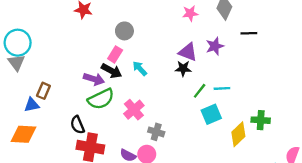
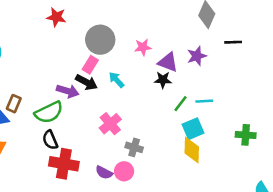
pink star: (190, 13) -> (143, 47), moved
gray circle: (124, 31) -> (100, 40), size x1.5
green semicircle: (101, 99) -> (49, 112), moved
yellow diamond: (238, 134) -> (192, 150), moved, turned -45

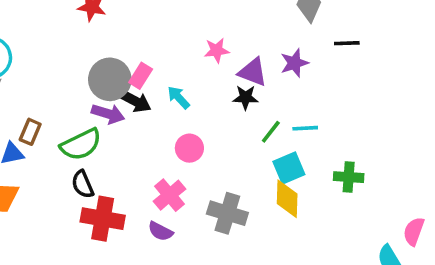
gray circle: (100, 40) -> (110, 79), moved
pink cross: (110, 124) -> (170, 195), moved
green cross: (246, 135) -> (349, 177), moved
gray cross: (134, 147) -> (227, 213), moved, size x1.5
pink circle: (124, 171) -> (189, 148), moved

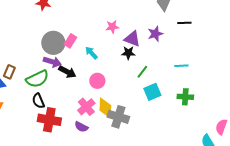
black arrow: (135, 101) -> (67, 72), moved
cyan line: (305, 128) -> (181, 66), moved
yellow diamond: (287, 199) -> (105, 108), moved

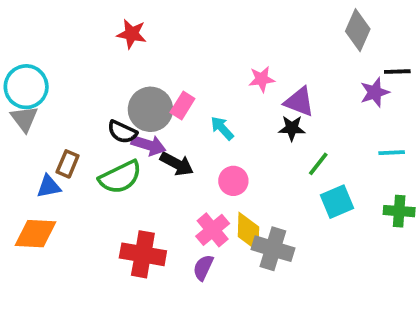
purple star: (155, 34) -> (375, 92), moved
black semicircle: (38, 101) -> (122, 132), moved, turned -42
purple semicircle: (81, 127) -> (203, 268), turned 88

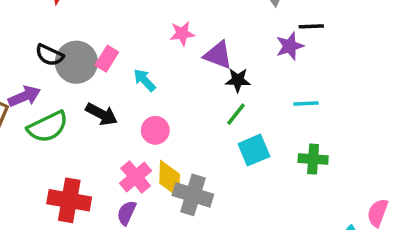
black star: (292, 128) -> (238, 80), moved
black semicircle: (122, 132) -> (49, 55), moved
purple arrow: (149, 145) -> (24, 96), moved, turned -40

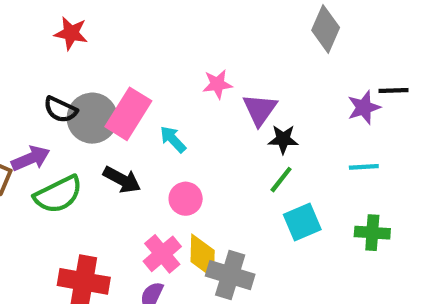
black line: (311, 26) -> (393, 90), moved
purple star: (290, 46) -> (364, 107), moved
purple triangle: (218, 55) -> (260, 110), turned 44
pink rectangle: (107, 59) -> (128, 114), size x1.6

